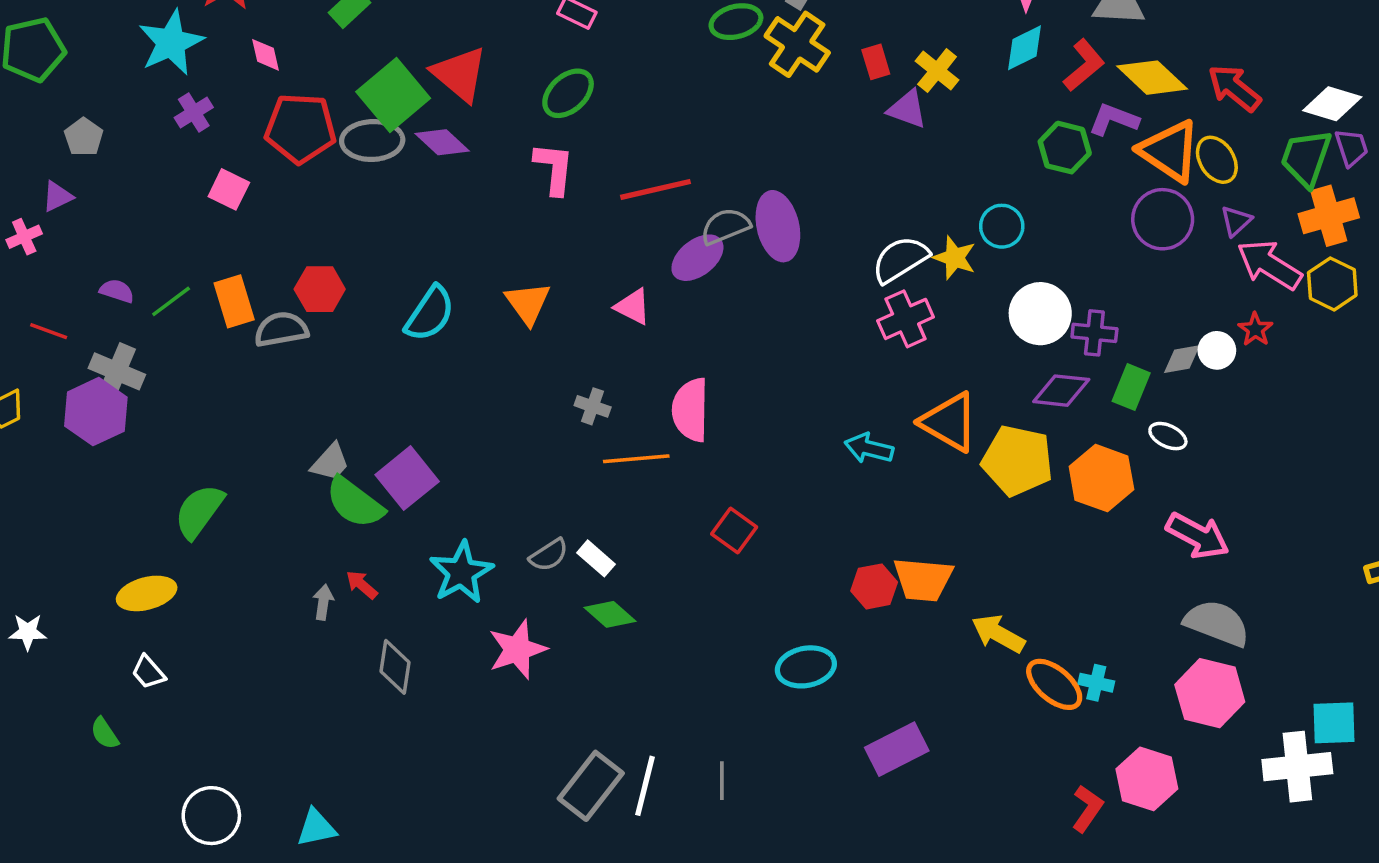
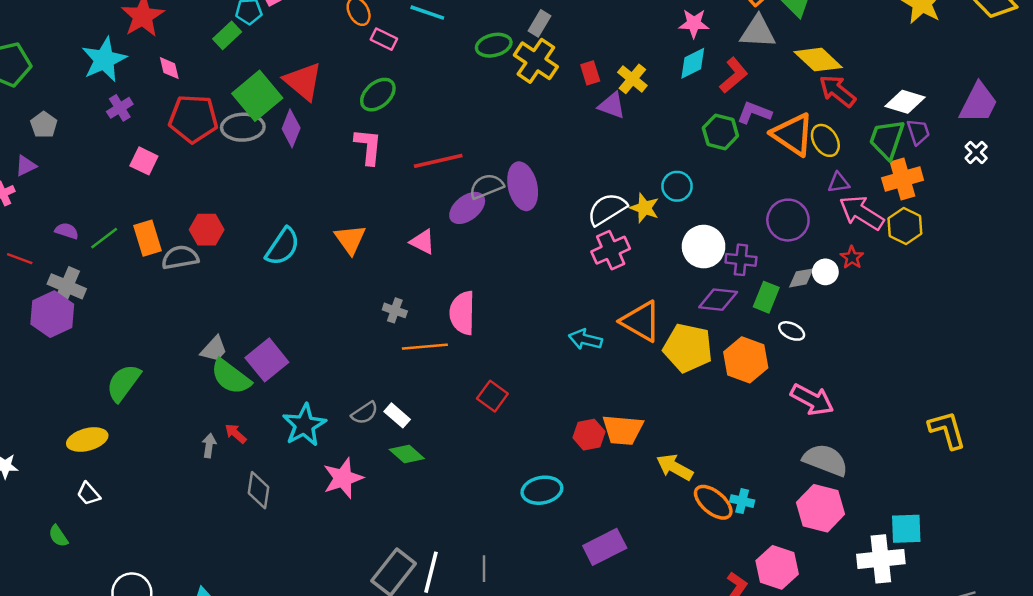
yellow diamond: (1152, 78) -> (818, 60), moved
purple diamond: (442, 142) -> (291, 128), turned 69
purple circle: (1163, 219) -> (788, 220), moved
purple triangle: (1236, 221) -> (839, 183), turned 35

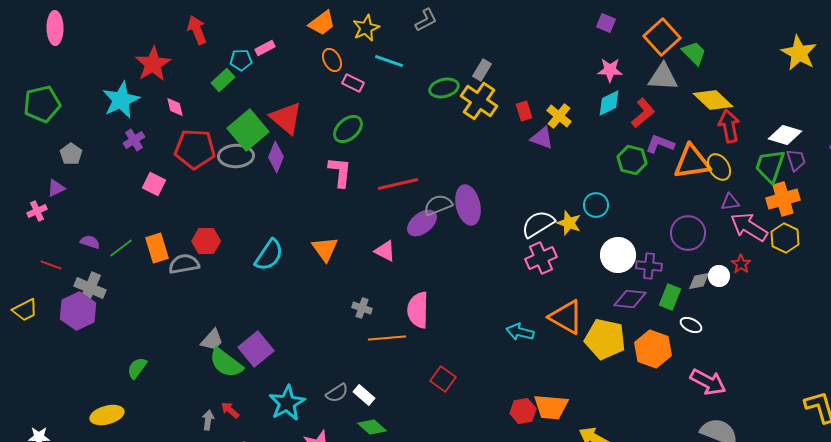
red arrow: (837, 91) -> (729, 126), turned 40
orange triangle: (793, 134) -> (692, 162), turned -42
green semicircle: (123, 383) -> (137, 368), size x0.7

